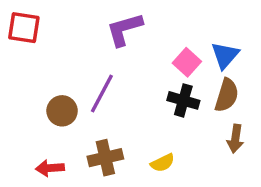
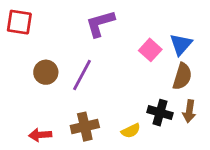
black cross: (183, 100) -> (160, 113), moved
brown circle: (62, 111) -> (46, 72), moved

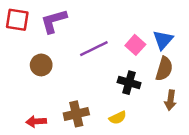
purple L-shape: (100, 23) -> (54, 21), moved
purple line: (82, 75) -> (94, 49), moved, turned 36
black cross: (160, 113) -> (129, 83), moved

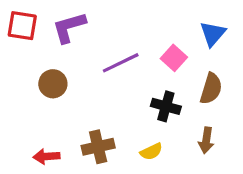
blue triangle: (163, 40) -> (213, 34), moved
brown arrow: (170, 100) -> (206, 140), moved

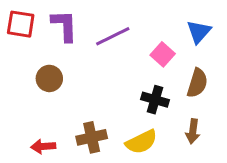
purple L-shape: (69, 27) -> (64, 26), turned 104
purple line: (121, 63) -> (113, 36), moved
yellow semicircle: (151, 152) -> (141, 142), size x1.5

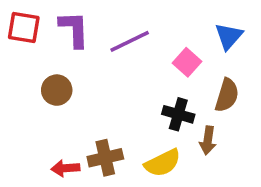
brown arrow: (193, 131) -> (208, 140), moved
red arrow: (43, 146) -> (65, 168), moved

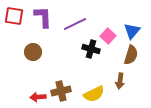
blue triangle: (229, 36) -> (132, 31), moved
black cross: (178, 114) -> (91, 49), moved

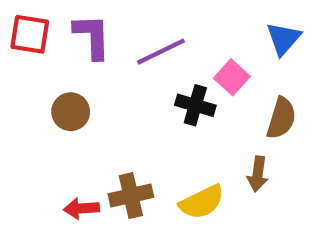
blue triangle: (132, 31) -> (283, 39), moved

